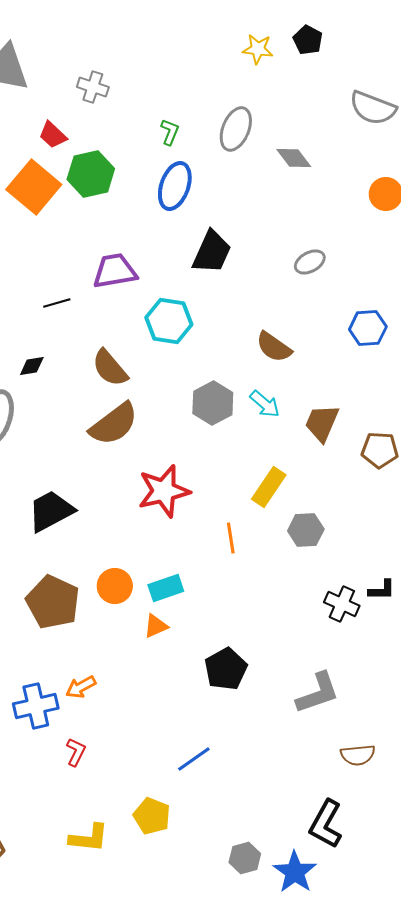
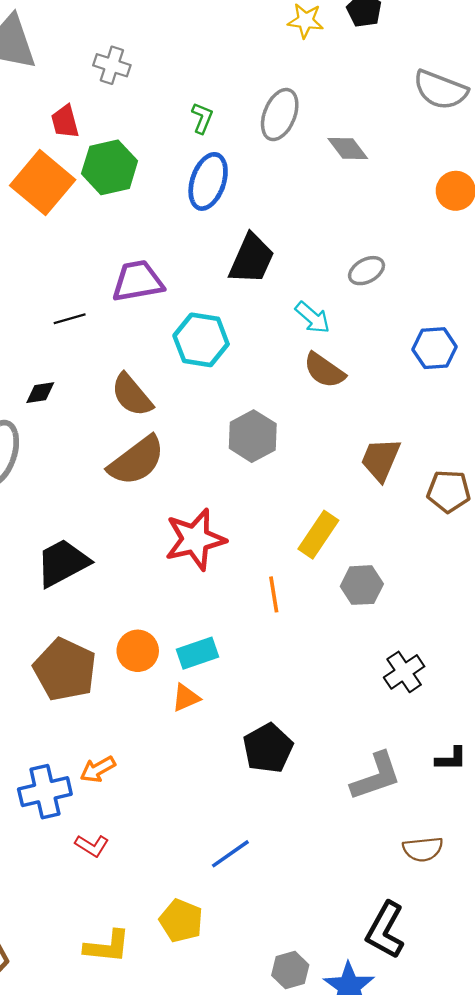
red trapezoid: (53, 135) -> (65, 122), turned 32
cyan arrow: (265, 404) -> (313, 318), moved
black L-shape: (382, 590) -> (451, 759), moved
black cross: (342, 604) -> (404, 672), turned 32
red L-shape: (76, 752) -> (92, 846), turned 96

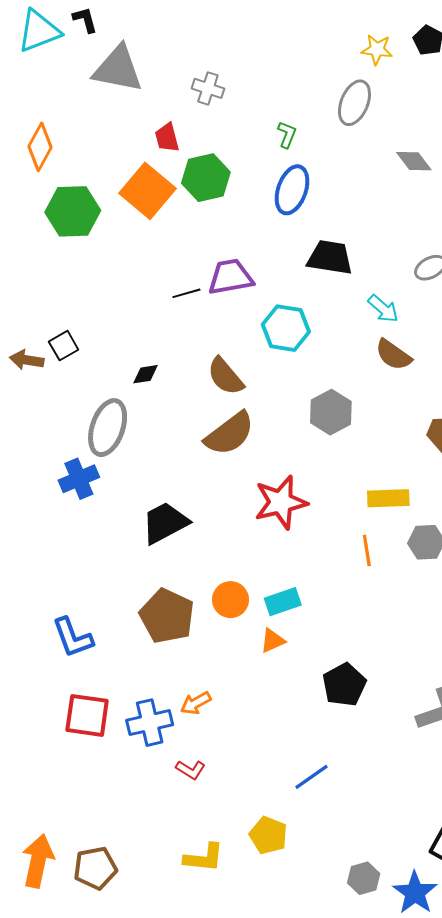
gray ellipse: (280, 115) -> (354, 103), moved
black trapezoid: (252, 259) -> (330, 257), turned -105
black line: (70, 319) -> (186, 293), moved
yellow rectangle: (318, 535) -> (388, 498), turned 54
orange line: (274, 594) -> (367, 550), moved

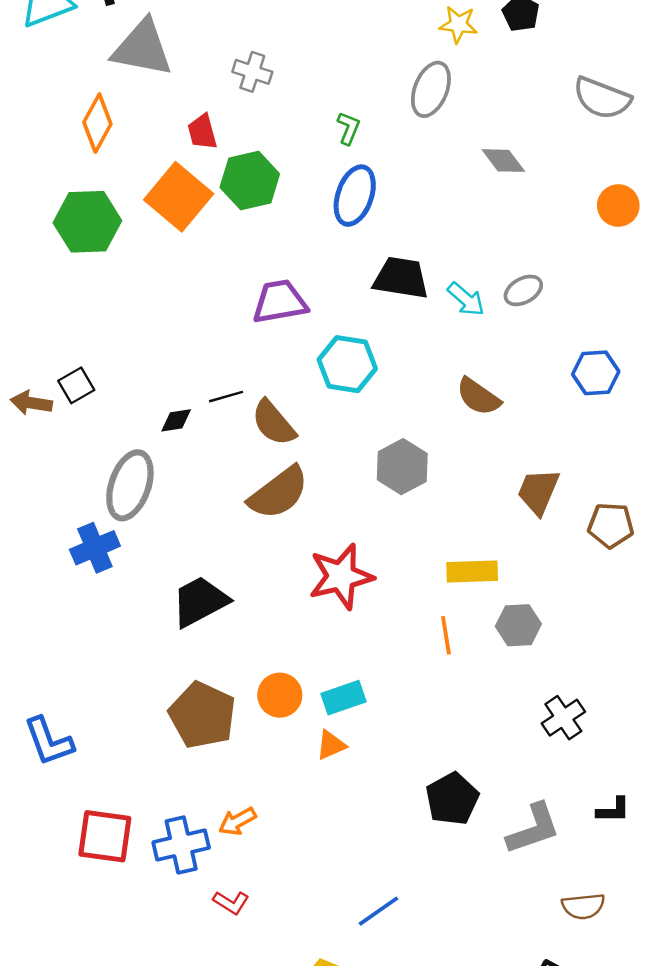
orange diamond: (40, 147) -> (97, 123), moved
black line: (186, 293) -> (226, 397), moved
cyan arrow: (383, 309) -> (466, 299), moved
blue L-shape: (73, 638) -> (49, 741), moved
black pentagon: (344, 685) -> (452, 799), moved

